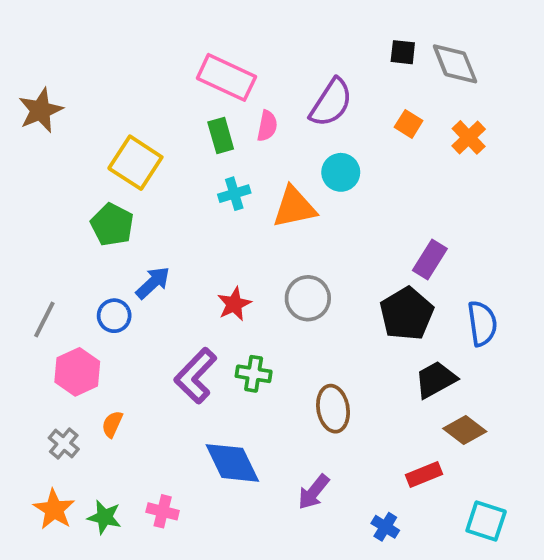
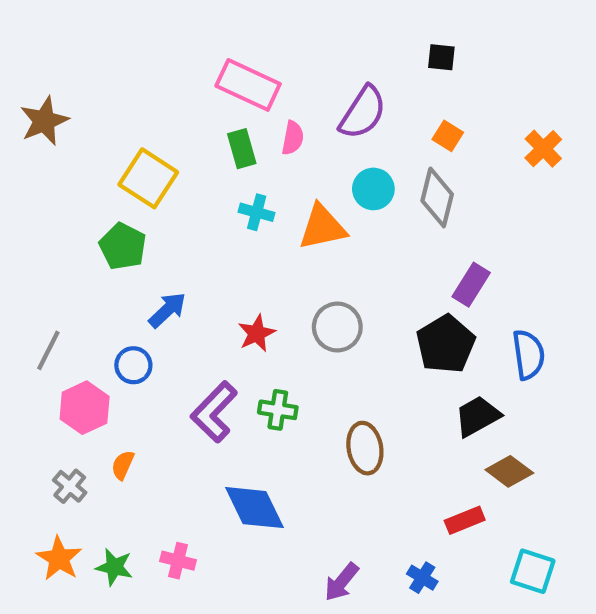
gray diamond: (455, 64) -> (437, 197), moved, turned 36
orange cross: (469, 137) -> (543, 149), moved
cyan cross: (234, 194) -> (257, 212), turned 32
blue circle: (114, 316) -> (133, 365), moved
purple arrow: (314, 492) -> (342, 582), moved

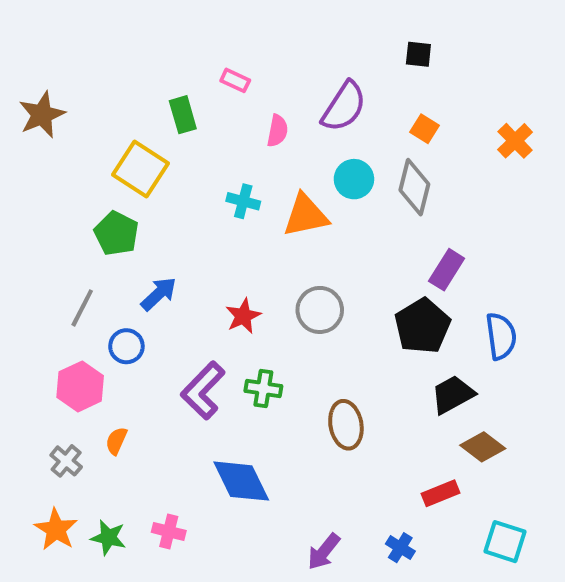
pink rectangle: (248, 85) -> (235, 80), size x0.5
green rectangle: (242, 149) -> (183, 115), moved
gray line: (48, 350) -> (82, 308), moved

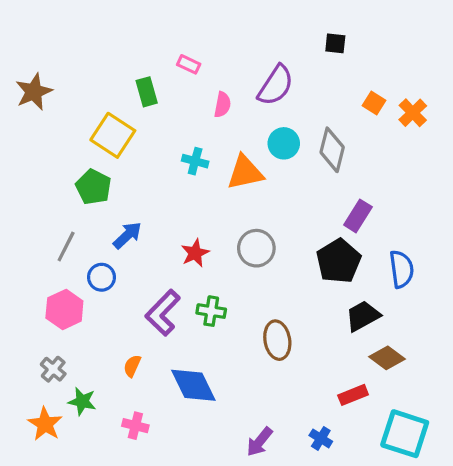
orange square: (424, 129) -> (374, 103), moved
orange semicircle: (116, 441) -> (132, 366), moved
green star: (108, 537) -> (82, 401), moved
cyan square: (505, 542) -> (405, 434), size x1.4

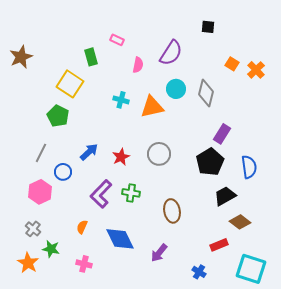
blue arrow: (127, 235) -> (89, 152), moved
purple arrow: (260, 442) -> (159, 253), moved

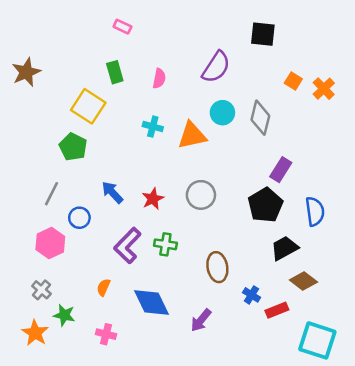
black square: (208, 27) -> (263, 34), size x1.5
pink rectangle: (117, 40) -> (122, 27), moved
pink semicircle: (138, 65) -> (159, 78), moved
blue arrow: (89, 152) -> (112, 192), turned -90
blue cross: (199, 272) -> (252, 295), moved

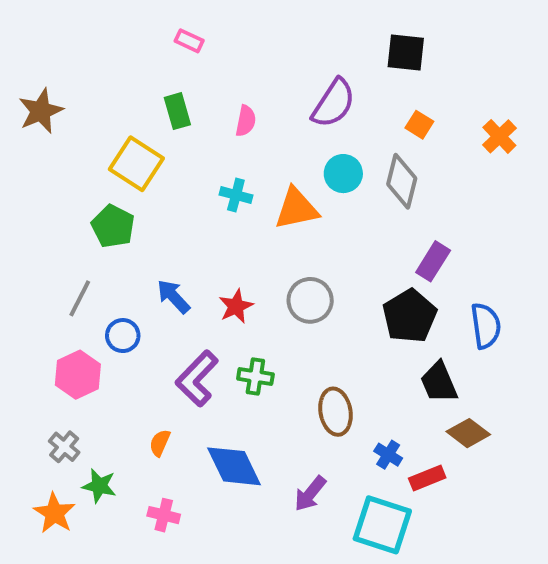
orange square: (293, 81) -> (419, 125), moved
black trapezoid: (284, 248) -> (439, 382), turned -84
cyan square: (317, 340) -> (382, 525), moved

